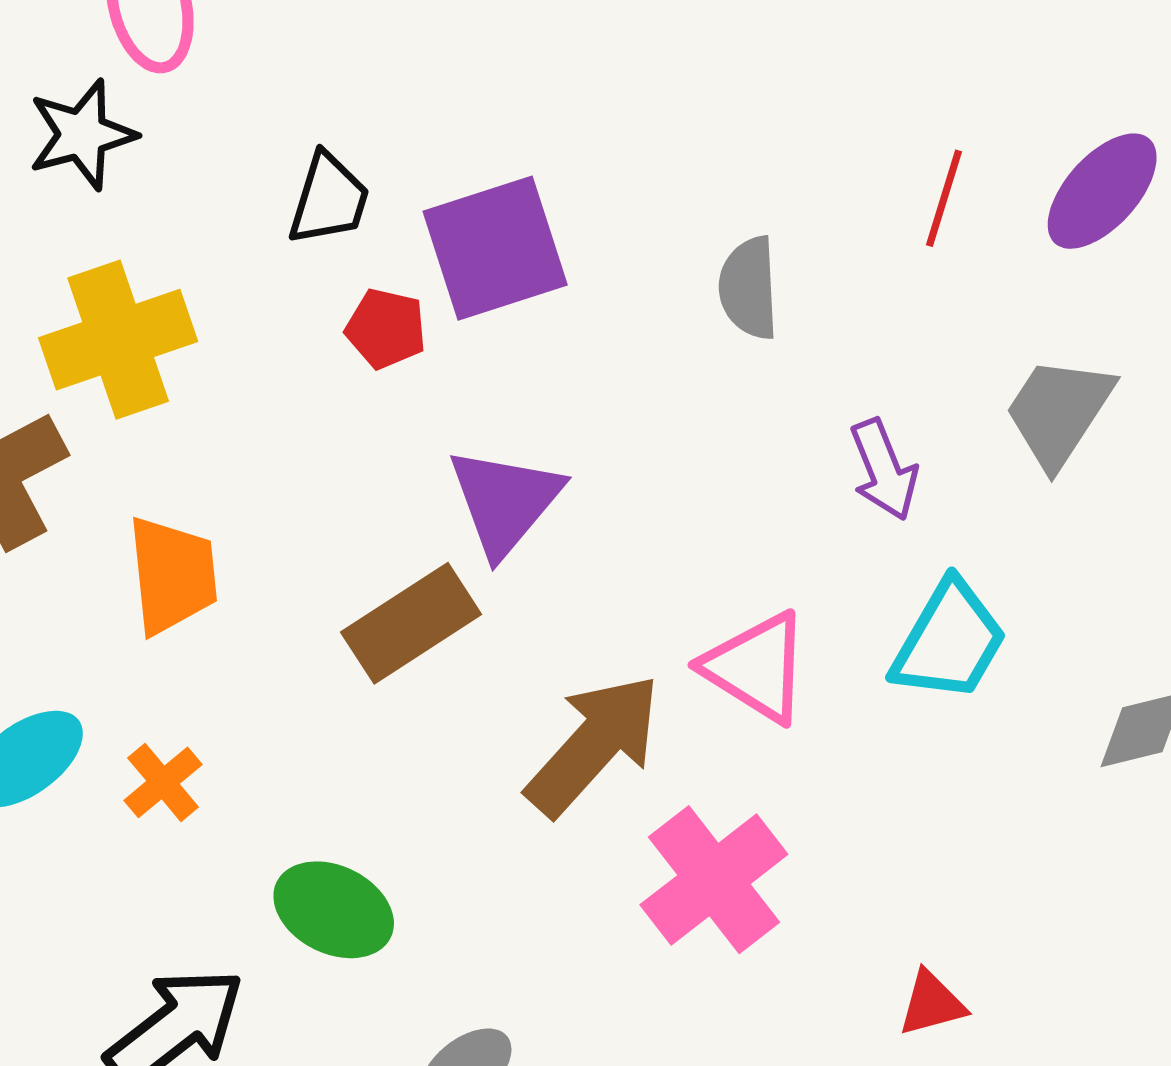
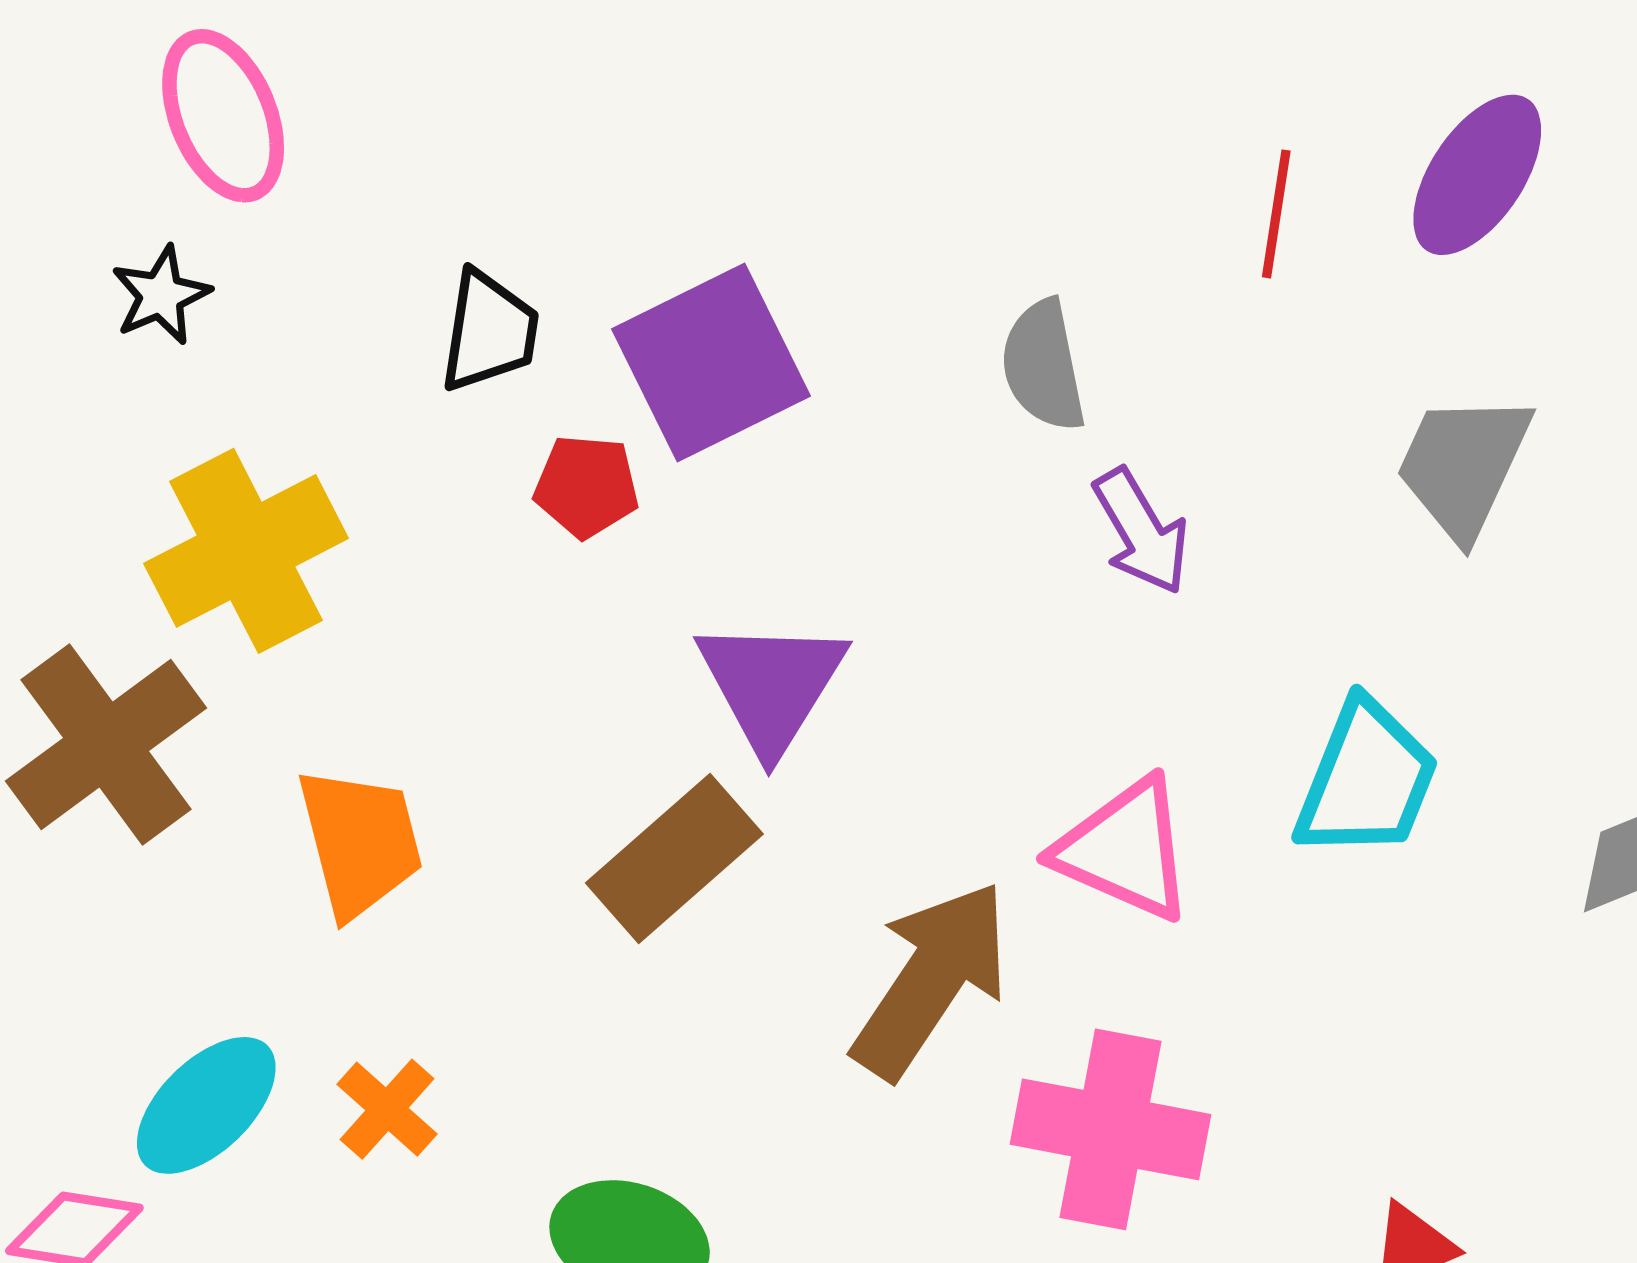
black star: (82, 135) -> (161, 295), size x0.7
purple arrow: (884, 470) -> (1141, 531), moved
pink cross: (714, 880) -> (1110, 1129), turned -33

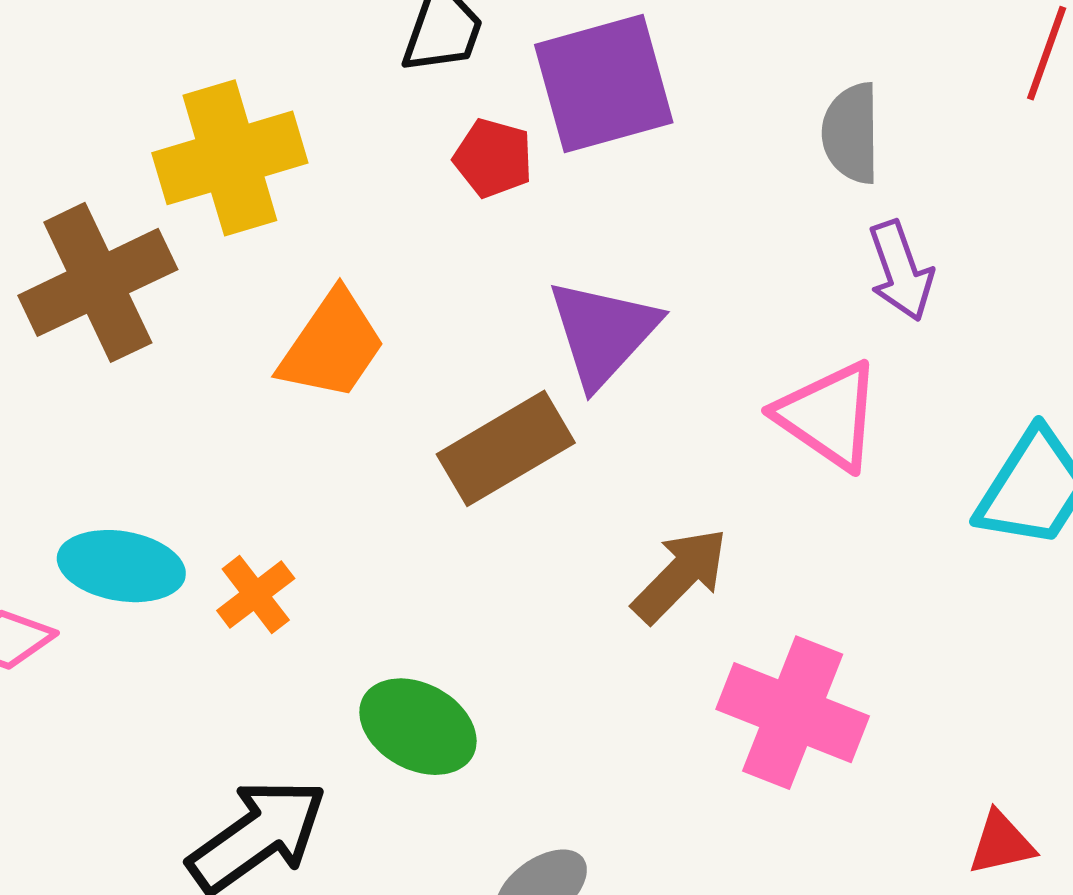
orange trapezoid: (360, 842) -> (332, 345), moved, turned 38
pink triangle: (1125, 850) -> (829, 415), moved
brown arrow: (931, 980) -> (680, 575), size x0.7
cyan ellipse: (206, 1105) -> (121, 566), turned 43

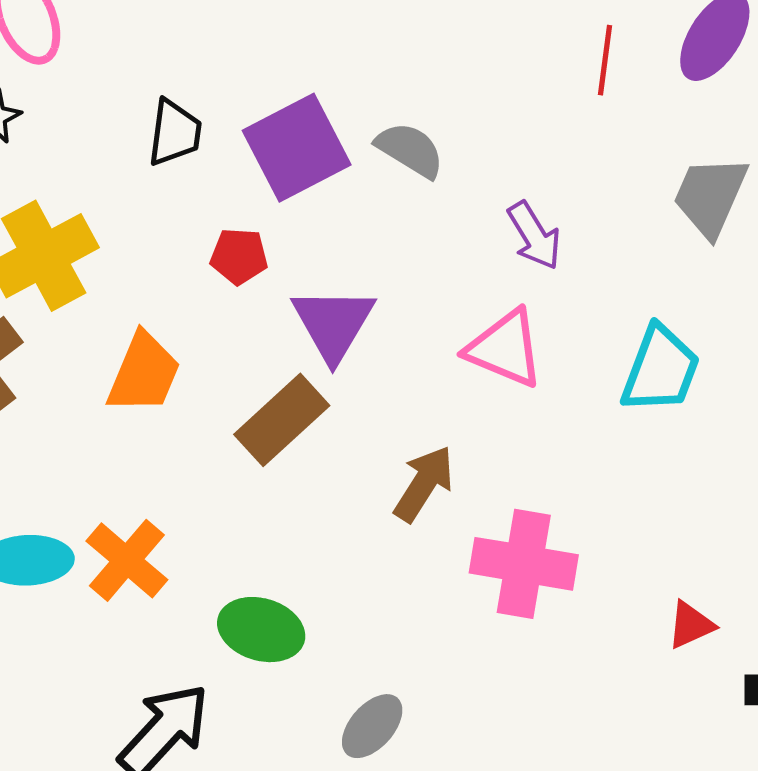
gray semicircle: (851, 133) -> (410, 150), moved, turned 134
red pentagon: (493, 158) -> (239, 256), moved
orange cross: (256, 595) -> (127, 560), size x1.5

